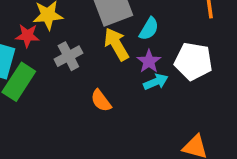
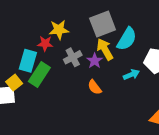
cyan semicircle: (149, 29) -> (127, 39), size x1.5
purple star: (149, 61) -> (95, 61), moved

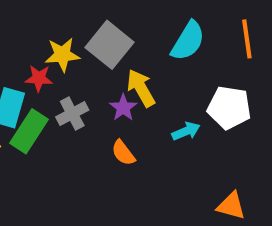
gray square: (103, 24) -> (110, 45), moved, turned -30
cyan semicircle: (127, 39) -> (188, 41), moved
gray cross: (73, 57) -> (72, 114), moved

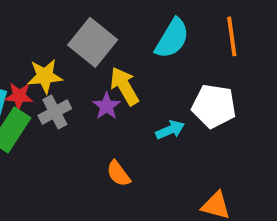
yellow star: (62, 55) -> (45, 76), moved
red star: (39, 78) -> (19, 96), moved
orange semicircle: (123, 153) -> (118, 174), moved

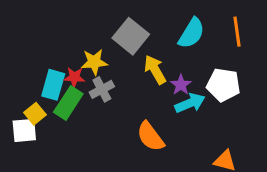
purple star: (107, 106) -> (181, 85), moved
cyan arrow: (170, 130) -> (190, 103), size x1.4
orange semicircle: (118, 174) -> (150, 136), size x1.5

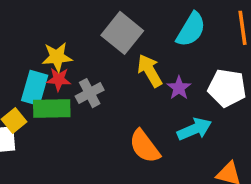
yellow star: (94, 62) -> (57, 57), moved
green rectangle: (68, 103) -> (52, 109), turned 56
cyan arrow: (190, 103) -> (194, 129), moved

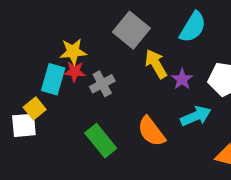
green rectangle: (52, 109) -> (101, 141), moved, turned 52

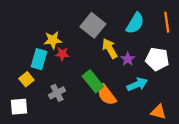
red star: (75, 72) -> (62, 54), moved
gray cross: (102, 84) -> (57, 93), moved
white square: (24, 125) -> (19, 107), moved
green rectangle: (101, 141) -> (93, 81), moved

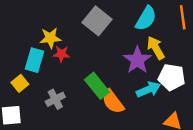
yellow arrow: (110, 49) -> (156, 48), moved
purple star: (128, 59) -> (137, 60), size x1.6
white pentagon: (157, 59) -> (172, 77), moved

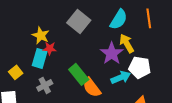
yellow star: (50, 38) -> (41, 35), turned 30
cyan rectangle: (35, 60) -> (40, 58), moved

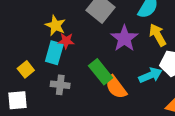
purple star: (112, 53) -> (124, 38), moved
gray cross: (45, 85) -> (60, 85), turned 35

